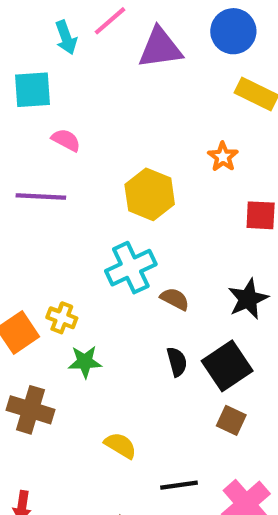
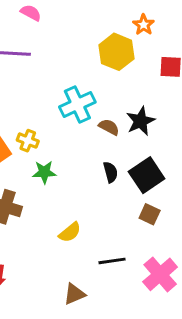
yellow hexagon: (150, 194) -> (116, 52), moved
black star: (248, 299) -> (141, 121), moved
yellow semicircle: (120, 445) -> (70, 232), turned 110

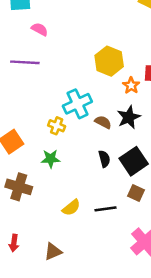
orange star: (144, 25) -> (131, 85), moved
yellow cross: (28, 141) -> (57, 126), moved
black line: (112, 261) -> (106, 209), moved
brown triangle: (74, 294) -> (53, 252), moved

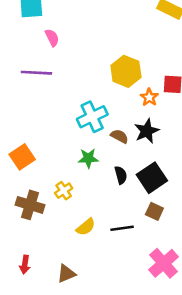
pink semicircle: (40, 29) -> (52, 38), turned 35
yellow cross: (57, 126) -> (64, 191), moved, turned 35
green star: (51, 159) -> (88, 158), moved

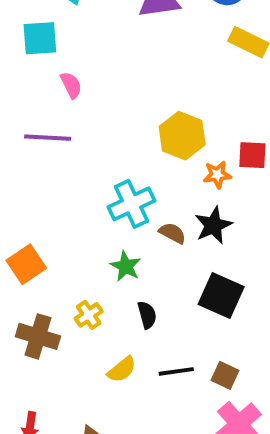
orange star: (149, 97) -> (217, 175), turned 30
green star: (88, 158) -> (126, 266), turned 30
black semicircle: (121, 175) -> (147, 315), moved
black square: (152, 178) -> (221, 295), turned -32
brown square: (154, 211) -> (225, 375), moved

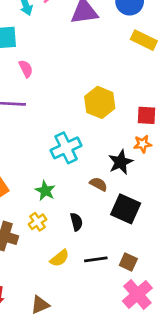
orange star: (217, 175) -> (143, 144), moved
brown semicircle: (172, 233) -> (98, 184), moved
green star: (126, 266) -> (45, 191), moved

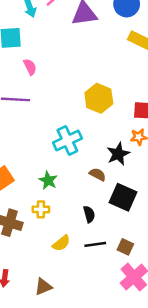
yellow cross: (37, 222) -> (41, 209), turned 35
black semicircle: (76, 222) -> (89, 214), moved

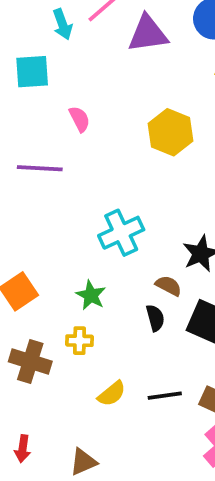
pink semicircle: (30, 67) -> (79, 119), moved
yellow hexagon: (99, 98) -> (170, 132), moved
black semicircle: (89, 214) -> (155, 318), moved

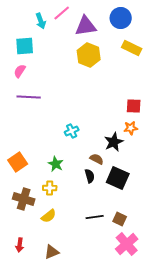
pink semicircle: (79, 119) -> (20, 71), moved, turned -120
yellow hexagon: (170, 132) -> (89, 55), moved
cyan cross: (121, 233) -> (72, 131), size x0.6
yellow semicircle: (112, 394) -> (49, 216), moved

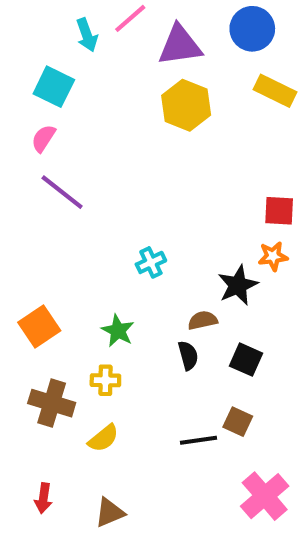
cyan square: (25, 46) -> (54, 87), turned 30
purple line: (29, 97) -> (62, 192), turned 35
brown semicircle: (97, 159) -> (203, 320), turned -40
black square: (118, 178) -> (246, 360), size x0.7
brown square: (120, 219) -> (238, 422), moved

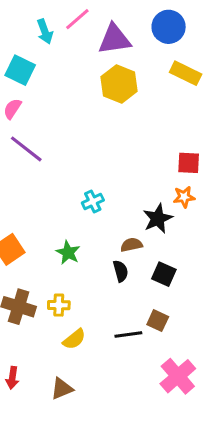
yellow cross: (105, 380) -> (59, 305), moved
yellow semicircle: (103, 438) -> (74, 339), moved

